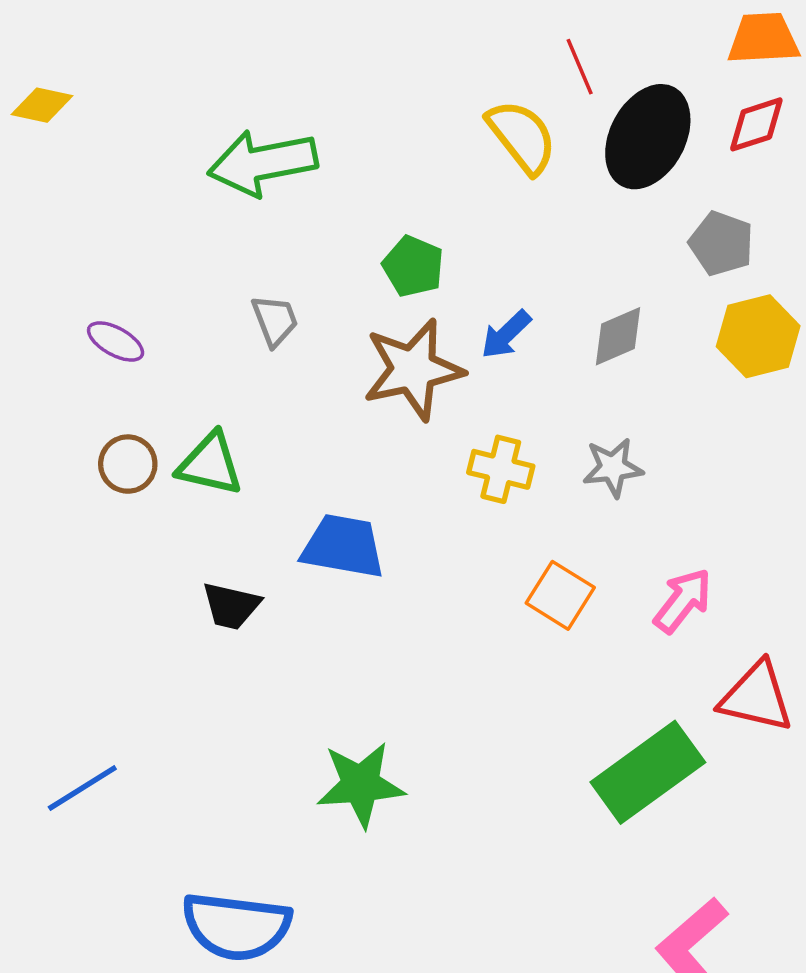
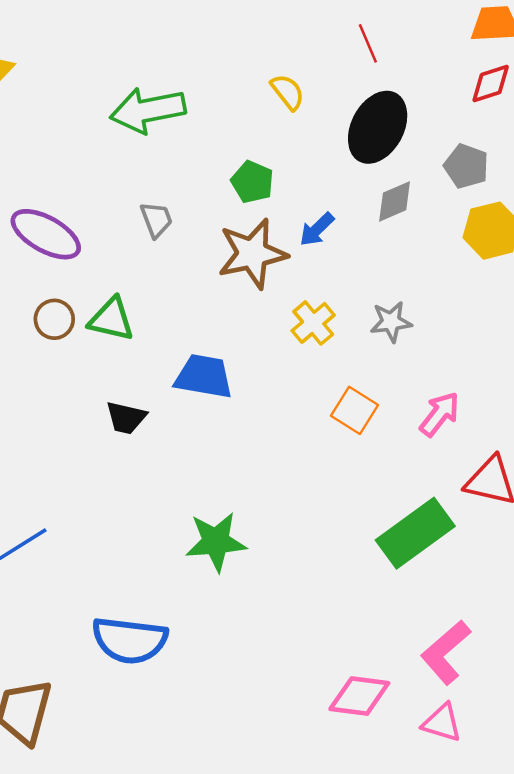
yellow semicircle: (522, 137) -> (288, 92), moved, size x0.7
black ellipse: (648, 137) -> (378, 127), moved
gray diamond: (618, 336) -> (395, 201), moved
purple ellipse: (116, 341) -> (46, 234), size x1.8
yellow cross: (501, 469) -> (313, 323), turned 36

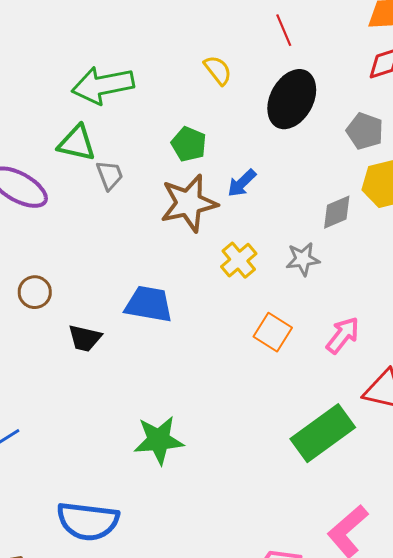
gray diamond: (395, 201) -> (337, 212), moved
brown circle: (54, 319) -> (35, 292), moved
green triangle: (111, 319) -> (77, 143), moved

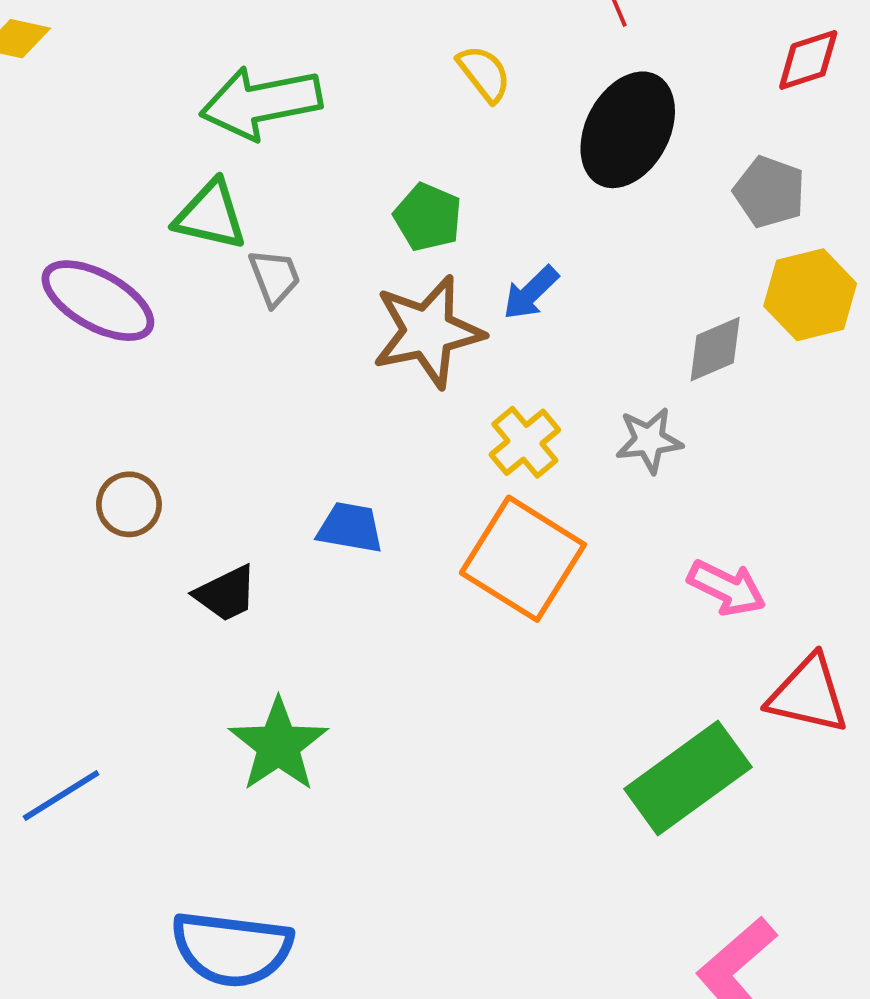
blue trapezoid: (149, 304) -> (350, 528), size x0.7
orange square: (273, 332) -> (523, 559), moved, size x1.6
pink arrow: (343, 335) -> (727, 588), turned 78
black trapezoid: (85, 338) -> (226, 594), turned -39
green star: (159, 440) -> (278, 745), moved, turned -30

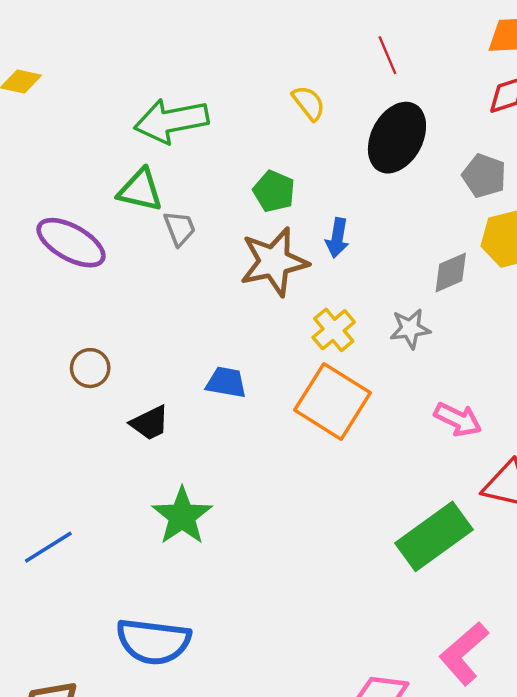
blue arrow: (531, 293) -> (337, 238), turned -36

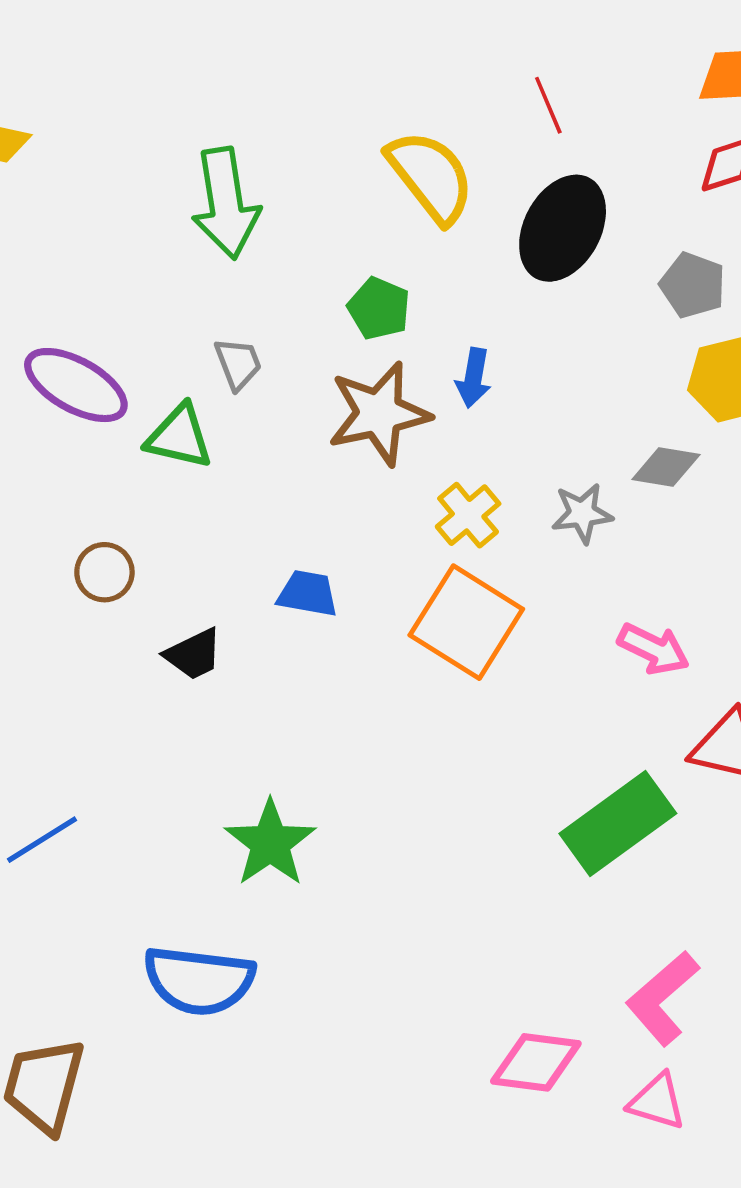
yellow semicircle: (309, 103) -> (431, 176), size x1.8
green arrow: (171, 121) -> (226, 203), turned -88
green triangle: (140, 190) -> (179, 437), moved
gray diamond: (451, 273) -> (666, 467), moved, turned 33
green star: (182, 516) -> (270, 843), moved

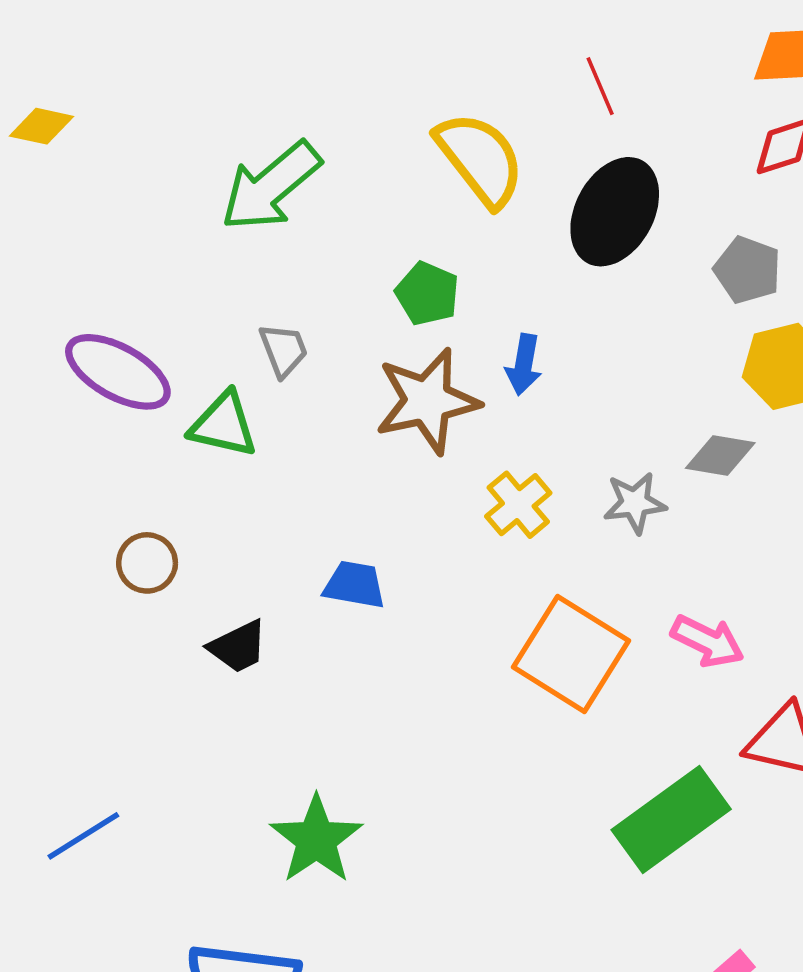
green arrow: (226, 203) -> (271, 186), turned 59
orange square: (466, 622) -> (571, 654), moved

